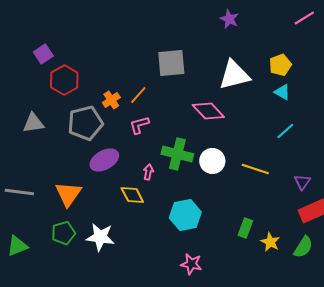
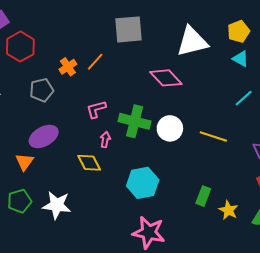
gray pentagon: (85, 123) -> (42, 90), size x0.7
pink L-shape: (139, 125) -> (96, 109), moved
purple ellipse: (104, 160) -> (44, 136), moved
orange triangle: (68, 194) -> (24, 162), size x0.7
pink star: (191, 264) -> (149, 232), size x1.5

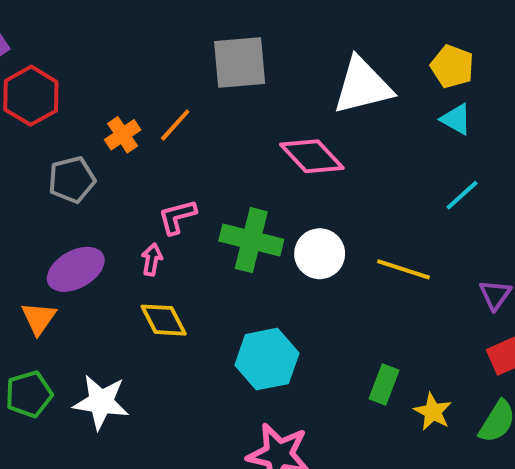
yellow pentagon: (239, 31) -> (452, 66), turned -30
pink arrow: (105, 140) -> (152, 260), moved

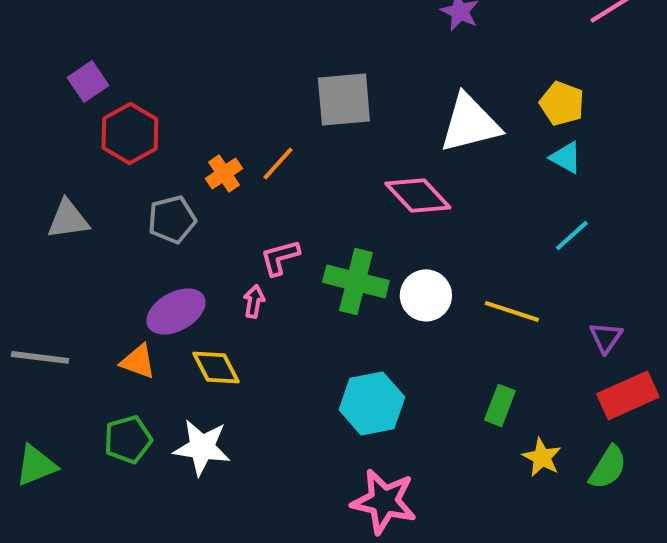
orange triangle: (39, 318) -> (138, 361), turned -45
yellow diamond: (164, 320) -> (216, 367), moved
green rectangle: (384, 384) -> (500, 405), moved

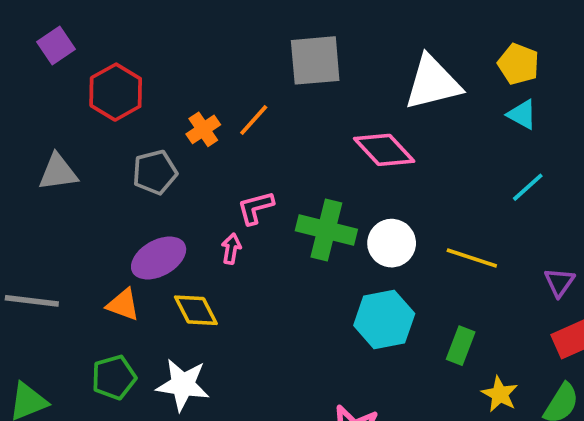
purple square: (88, 82) -> (56, 45), moved
cyan hexagon: (372, 403) -> (384, 320), moved

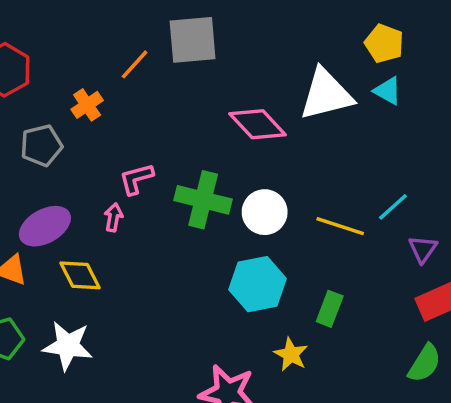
white triangle: (433, 83) -> (326, 94), moved
orange line: (254, 120) -> (135, 64), moved
cyan line: (528, 187) -> (393, 207), moved
yellow star: (500, 394) -> (291, 354), moved

